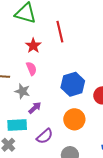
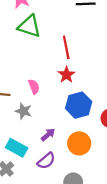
red star: (33, 46) -> (66, 75), moved
purple arrow: (35, 108) -> (48, 135), moved
cyan rectangle: (17, 125) -> (17, 148), turned 30

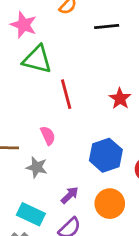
red line: (66, 47) -> (66, 94), moved
red star: (66, 75) -> (120, 99), moved

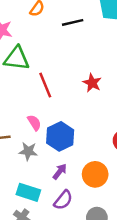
blue hexagon: (106, 155) -> (60, 136), moved

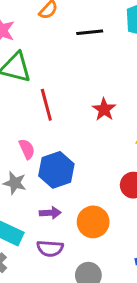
purple arrow: (60, 172) -> (50, 213), turned 42
purple semicircle: (63, 200) -> (50, 248), turned 48

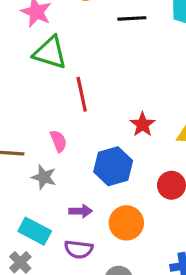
red star: (104, 109) -> (143, 125), moved
blue hexagon: (56, 170) -> (113, 166), moved

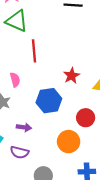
orange circle: (126, 223) -> (69, 142), moved

